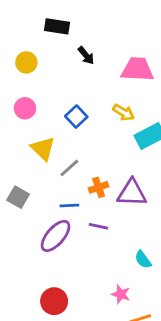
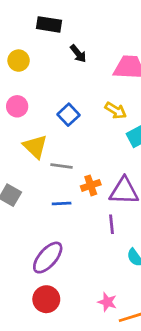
gray line: (69, 168) -> (62, 166), turned 50
purple line: (99, 226) -> (111, 224), moved, turned 72
purple ellipse: (56, 236) -> (48, 258), moved
pink star: (121, 294) -> (107, 302), moved

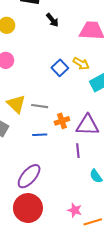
blue square: (68, 115) -> (60, 68), moved
yellow triangle: (35, 147) -> (16, 104), moved
red circle: (46, 299) -> (28, 208), size x1.4

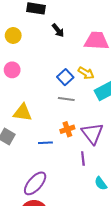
yellow triangle: (16, 104) -> (23, 113), turned -36
gray line: (40, 106) -> (66, 99), moved
purple triangle: (87, 125) -> (92, 133), turned 50

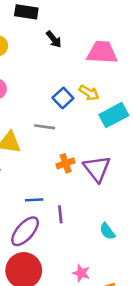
gray line: (66, 99) -> (45, 127), moved
blue line: (45, 143) -> (34, 200), moved
purple line: (83, 158) -> (60, 214), moved

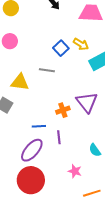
orange cross: (66, 163) -> (63, 110), moved
pink star: (81, 273) -> (75, 171), moved

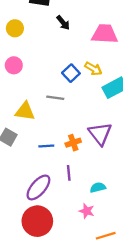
blue line: (39, 126) -> (46, 146), moved
cyan semicircle: (95, 150) -> (98, 187), moved, turned 112

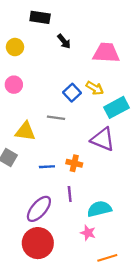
purple triangle: (100, 134) -> (103, 139), moved, turned -30
orange cross: (73, 143) -> (74, 163), turned 32
cyan semicircle: (98, 187) -> (99, 209), size x1.5

